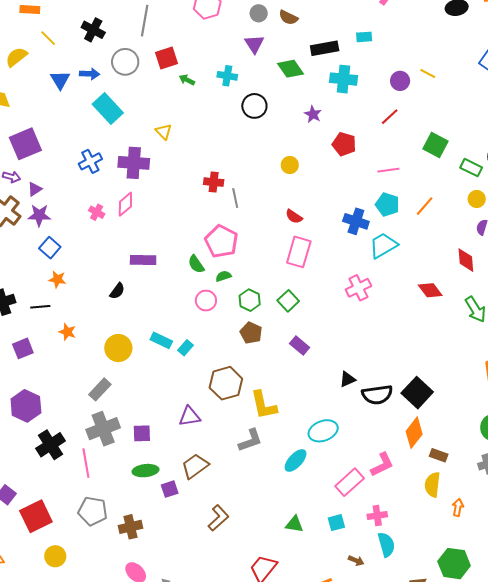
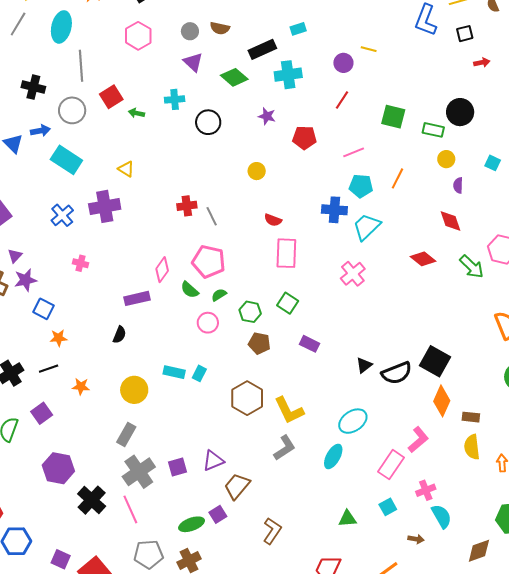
pink diamond: (125, 204) -> (162, 270), moved
purple triangle: (190, 416) -> (213, 461), moved
green ellipse: (145, 471) -> (192, 524), moved

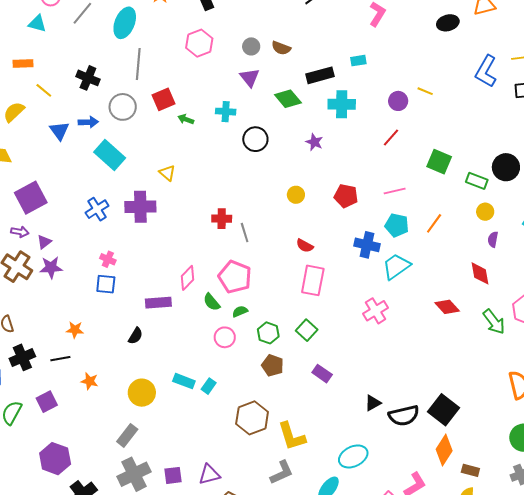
red pentagon: (304, 138) -> (346, 196), moved
blue square: (44, 309) -> (106, 284), moved, turned -30

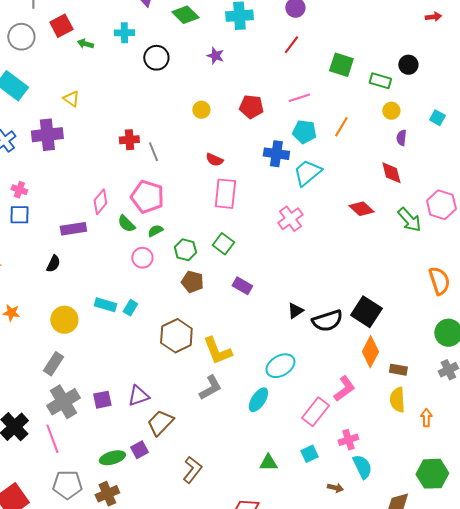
black circle: (506, 167) -> (408, 65), size x0.7

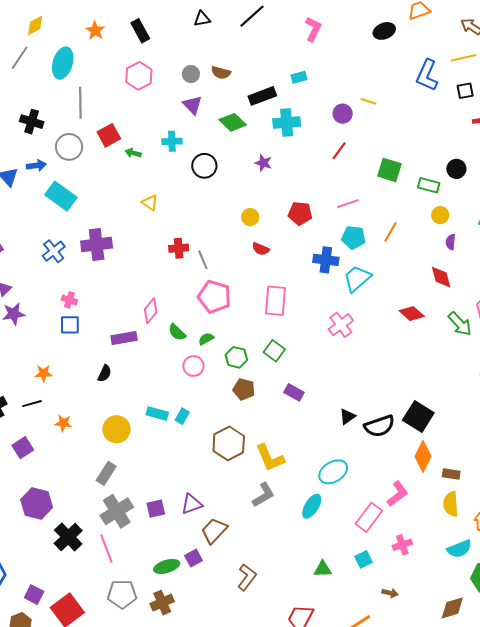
yellow triangle: (71, 99) -> (150, 203), moved
red semicircle: (214, 160) -> (261, 249), moved
pink pentagon: (147, 197) -> (214, 297), moved
cyan semicircle: (362, 467) -> (459, 549), moved, turned 95

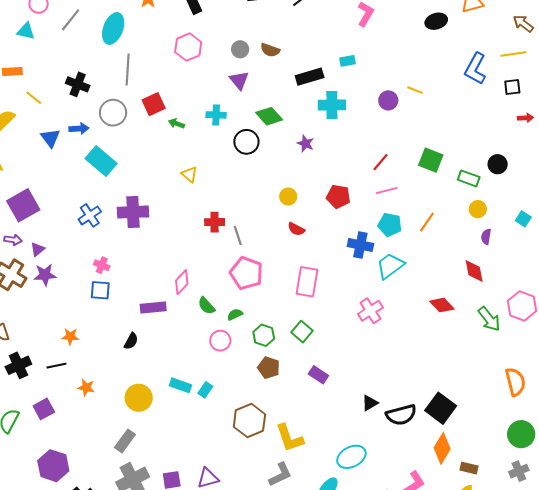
green diamond: (233, 122) -> (269, 116), moved
red line: (339, 151) -> (380, 162), moved

